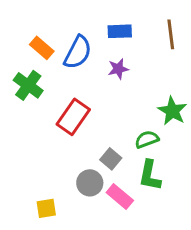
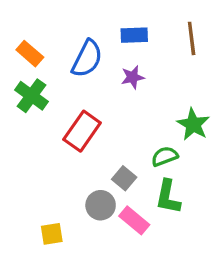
orange rectangle: (42, 48) -> (30, 54), moved

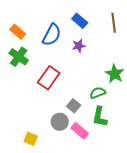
blue rectangle: (134, 35) -> (80, 21), turned 42
yellow square: (52, 234) -> (31, 139), turned 32

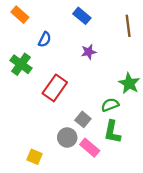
blue rectangle: (80, 21) -> (82, 16), moved
orange rectangle: (18, 32) -> (20, 15), moved
blue semicircle: (52, 35) -> (45, 39), moved, size x0.6

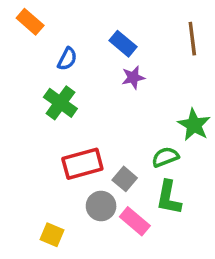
blue rectangle: (82, 16) -> (123, 44), moved
green cross: (21, 64) -> (60, 103), moved
red rectangle: (55, 88) -> (82, 164), moved, turned 40

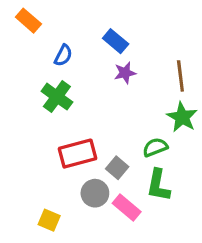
brown line: (192, 39) -> (180, 76), moved

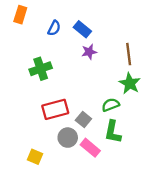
orange rectangle: (28, 21) -> (20, 15), turned 66
blue semicircle: (63, 55) -> (54, 28), moved
green cross: (57, 97) -> (41, 69), turned 35

